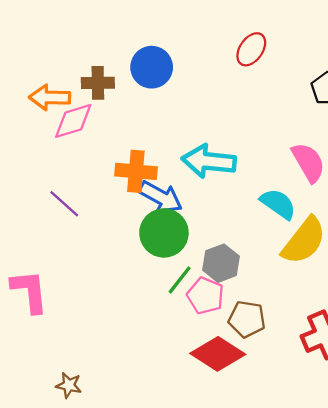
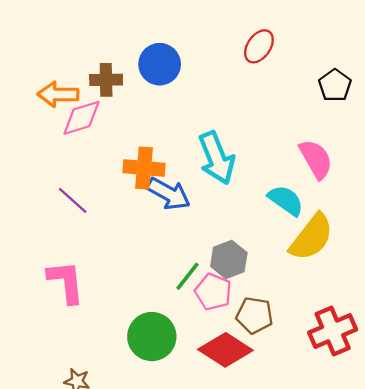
cyan arrow: (209, 161) -> (217, 158), turned -118
green circle: (164, 233) -> (152, 337), moved
pink L-shape: (30, 291) -> (66, 282), moved

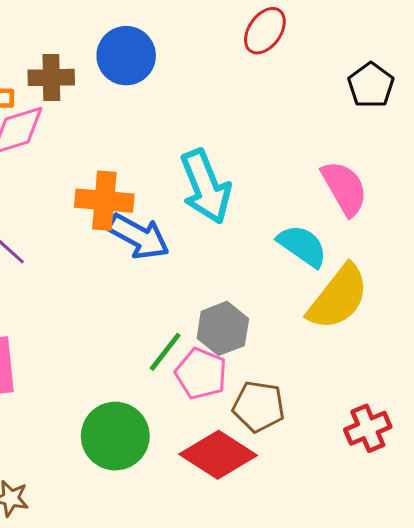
red cross: (333, 331) -> (368, 428), size x0.7

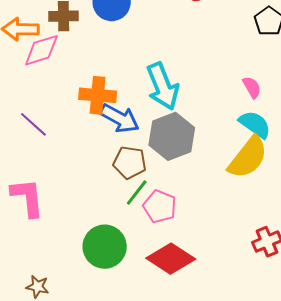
pink semicircle: (344, 188) -> (252, 87), size x0.6
cyan semicircle: (302, 246) -> (255, 124), moved
gray hexagon: (223, 328) -> (172, 136), moved, size x1.4
brown pentagon: (259, 406) -> (130, 162), moved

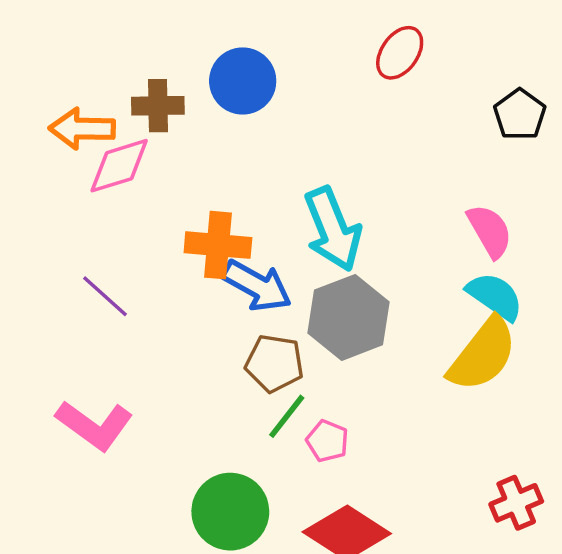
pink semicircle: (252, 87) -> (490, 231), size x1.4
pink L-shape: (27, 198) -> (94, 425), turned 132
pink pentagon: (160, 207) -> (327, 441), size x0.7

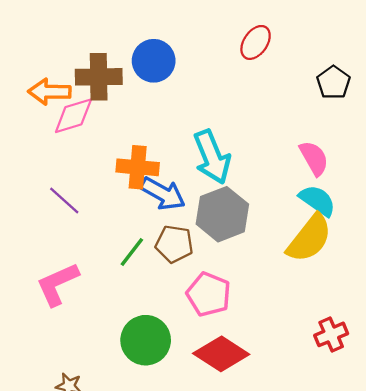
brown cross: (158, 106) -> (99, 77), size x1.4
green line: (287, 416) -> (132, 252), moved
pink L-shape: (94, 425) -> (57, 284), turned 120
pink pentagon: (327, 441) -> (209, 294), size x1.6

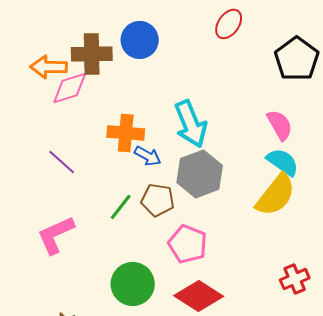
black pentagon: (333, 83) -> (297, 59), size x1.5
blue arrow: (163, 194) -> (148, 156), size x0.7

